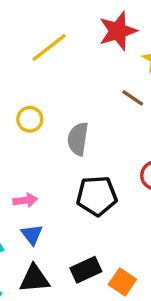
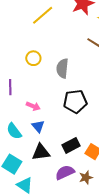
pink arrow: (25, 200) -> (33, 106), turned 32

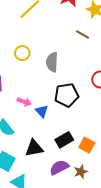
blue triangle: (38, 126) -> (42, 111), moved

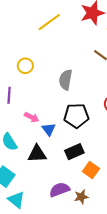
yellow circle: (22, 53) -> (25, 66), moved
black rectangle: (64, 140) -> (74, 152), moved
black triangle: (34, 148) -> (37, 154), moved

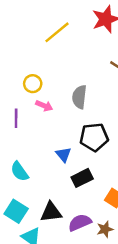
pink arrow: (32, 117) -> (44, 106), moved
black rectangle: (74, 152) -> (82, 178), moved
black triangle: (37, 154) -> (51, 212), moved

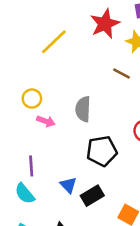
purple line: (16, 118) -> (31, 166), moved
blue triangle: (63, 154) -> (68, 185), moved

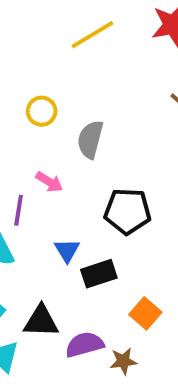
gray semicircle: (83, 109) -> (90, 139), moved
pink arrow: (46, 121) -> (49, 182), moved

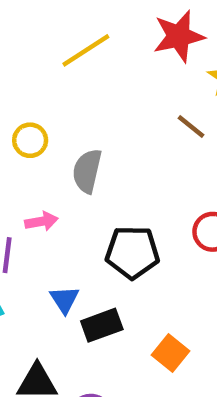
pink arrow: (49, 182) -> (41, 221), turned -40
orange square: (145, 313) -> (171, 353), moved

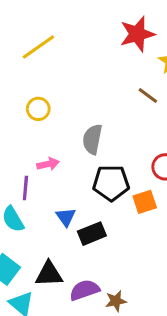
yellow line: (86, 50) -> (38, 47), moved
gray semicircle: (87, 171) -> (92, 139), moved
orange square: (171, 353) -> (145, 202), moved, turned 35

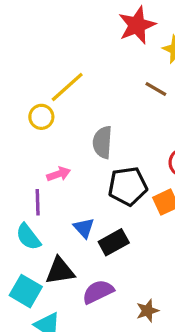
yellow line: (38, 47) -> (67, 87), moved
black triangle: (49, 274) -> (60, 271), moved
purple semicircle: (85, 290) -> (98, 292), moved

